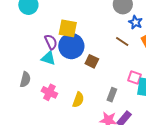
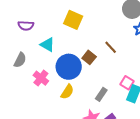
brown line: (122, 41) -> (111, 47), moved
purple semicircle: (51, 42) -> (26, 26), moved, turned 105
blue circle: (71, 46) -> (69, 67), moved

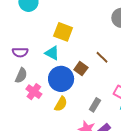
purple semicircle: (26, 26) -> (20, 52), moved
cyan triangle: (47, 45) -> (52, 53), moved
gray semicircle: (20, 60) -> (21, 75), moved

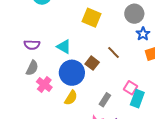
yellow square: (63, 32) -> (92, 18), moved

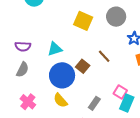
gray circle: (134, 14) -> (116, 17), moved
cyan triangle: (64, 47) -> (55, 49), turned -49
pink cross: (44, 85) -> (28, 102), moved
yellow semicircle: (71, 98) -> (60, 100), turned 105

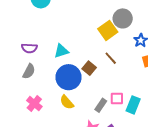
yellow square: (83, 21) -> (108, 30), moved, turned 30
pink square: (120, 92) -> (117, 99), moved, turned -32

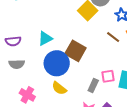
brown line: (111, 58) -> (113, 37), moved
brown square: (89, 68) -> (75, 51), size x1.5
gray semicircle: (29, 71) -> (17, 64), turned 70

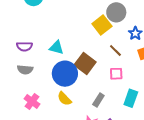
brown line: (113, 37) -> (115, 50), moved
cyan triangle: (45, 38) -> (56, 48), turned 35
pink square: (108, 76) -> (116, 74), moved

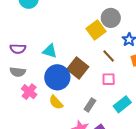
cyan rectangle: (131, 98) -> (122, 104), turned 30
pink cross: (32, 101) -> (29, 92), moved

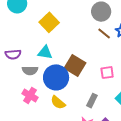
yellow square: (96, 30) -> (49, 22), moved
brown line: (109, 56) -> (104, 34), moved
gray semicircle: (18, 72) -> (30, 70), moved

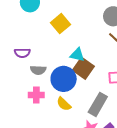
cyan triangle: (45, 52) -> (77, 55), moved
pink cross: (30, 95) -> (36, 95), turned -35
gray rectangle: (92, 101) -> (98, 104), size x1.6

